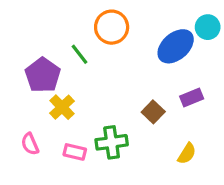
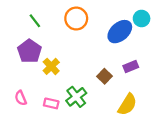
green line: (80, 54) -> (35, 21), moved
yellow cross: (62, 107) -> (51, 66), moved
green cross: (112, 142) -> (76, 97), turned -30
yellow semicircle: (187, 154) -> (127, 105), size x1.5

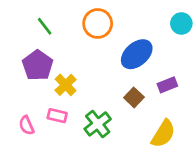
blue ellipse: (120, 32) -> (137, 54), moved
pink rectangle: (51, 103) -> (57, 116), moved

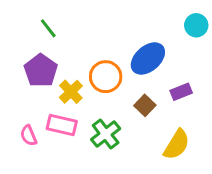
orange circle: (98, 23) -> (106, 77), moved
pink rectangle: (57, 116) -> (62, 125), size x1.4

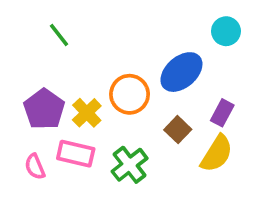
cyan circle: (196, 25) -> (226, 31), moved
purple pentagon: (41, 71) -> (44, 109), moved
purple rectangle: (181, 92) -> (222, 113), turned -40
yellow semicircle: (177, 145) -> (217, 154), moved

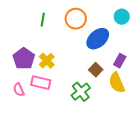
green line: (59, 35) -> (43, 20), moved, turned 48
orange circle: (130, 94) -> (76, 19), moved
yellow semicircle: (217, 154) -> (117, 83), turned 125
green cross: (130, 165) -> (81, 92), moved

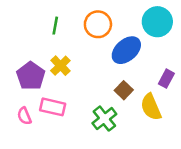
cyan circle: (122, 17) -> (157, 22), size x1.5
yellow cross: (47, 61) -> (60, 66), moved
purple rectangle: (120, 61) -> (166, 79), moved

